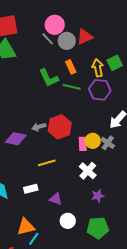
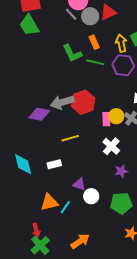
gray arrow: (39, 127) -> (62, 102), size x1.6
purple triangle: (56, 199) -> (79, 184), moved
cyan line: (34, 239) -> (65, 207), moved

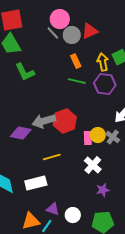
green L-shape: (72, 53) -> (25, 72), moved
white rectangle: (54, 164) -> (36, 183), size x1.5
purple triangle: (79, 184) -> (53, 209), moved

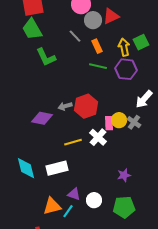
gray line: (53, 33) -> (75, 36), moved
gray arrow: (44, 121) -> (65, 106), size x0.6
white cross: (93, 165) -> (98, 137), moved

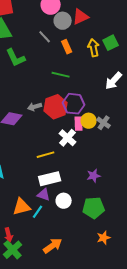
green line: (98, 66) -> (61, 75), moved
purple hexagon: (126, 69) -> (74, 104), moved
white arrow: (144, 99) -> (114, 81), moved
yellow line: (73, 142) -> (46, 155), moved
white rectangle: (57, 168) -> (50, 179), moved

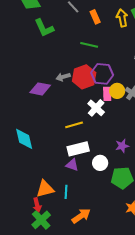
white circle: (64, 201) -> (100, 163), moved
orange triangle: (22, 207) -> (45, 189), moved
cyan line: (38, 212) -> (66, 192), moved, turned -32

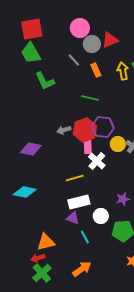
purple diamond: (40, 89) -> (31, 149), moved
pink rectangle: (107, 94) -> (88, 147), moved
cyan diamond: (24, 139) -> (25, 192), turned -65
cyan line: (66, 192) -> (85, 237), moved, turned -32
red arrow: (37, 205) -> (38, 258), turned 88

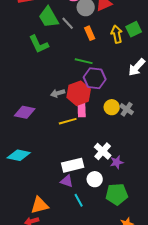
green trapezoid: (31, 53) -> (49, 17), moved
purple hexagon: (103, 127) -> (95, 78), moved
white cross: (97, 161) -> (103, 151), moved
yellow line: (75, 178) -> (68, 121), moved

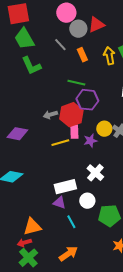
green trapezoid: (49, 17) -> (24, 39), moved
purple star: (117, 162) -> (90, 141), moved

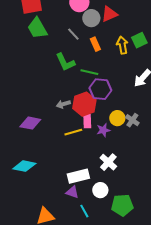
green L-shape: (31, 66) -> (65, 62), moved

